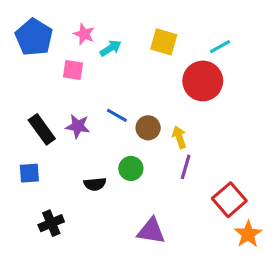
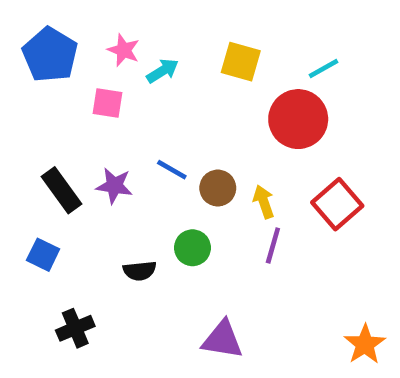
blue square: (29, 173) -> (43, 255), turned 30
red square: (229, 200) -> (337, 204), moved

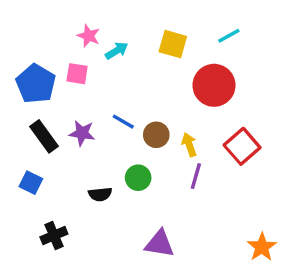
blue pentagon: (50, 55) -> (36, 84), moved
cyan line: (323, 69) -> (229, 36), moved

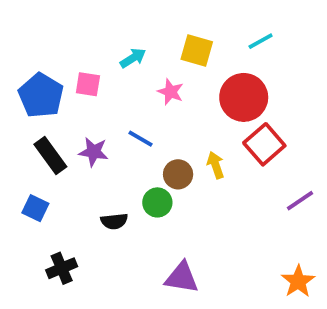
pink star: (89, 36) -> (171, 92), moved
brown circle: (156, 135) -> (178, 174), moved
red square: (242, 146) -> (264, 144), moved
purple line: (196, 176) -> (300, 201), moved, turned 40

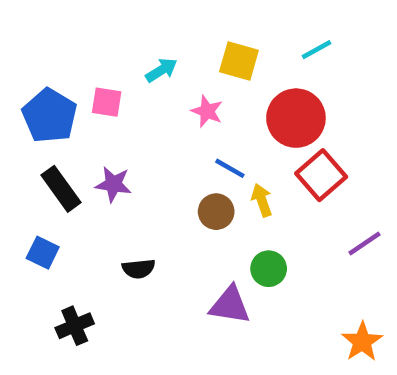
blue line: (140, 139) -> (230, 168), moved
green circle: (157, 202) -> (269, 269), moved
purple triangle: (182, 278) -> (230, 305), moved

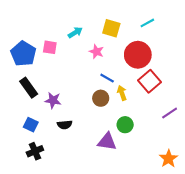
purple star: (113, 184) -> (53, 100), moved
blue square: (43, 253) -> (31, 125), moved

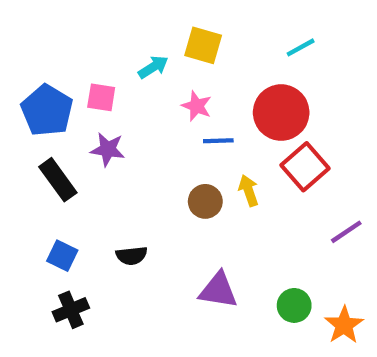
yellow square: (111, 28) -> (203, 45), moved
blue line: (107, 78) -> (218, 141), moved, turned -32
purple star: (53, 100) -> (108, 149), moved
green circle: (125, 125) -> (294, 305), moved

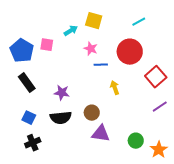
purple star: (108, 149) -> (62, 93), moved
red square: (305, 167) -> (156, 77), moved
brown circle: (205, 201) -> (92, 113), moved
black semicircle: (132, 256) -> (61, 118), size x1.5

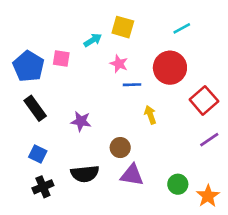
black semicircle: (61, 118) -> (85, 174), moved

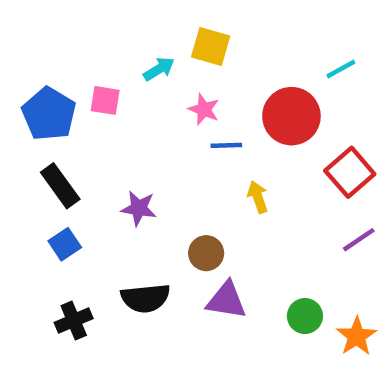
cyan line: (182, 28) -> (341, 69), moved
blue square: (38, 154) -> (65, 244), moved, turned 30

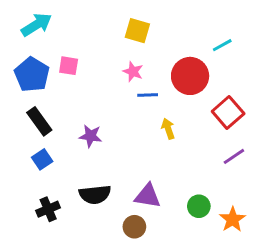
cyan arrow: (159, 69) -> (36, 25), moved, size x1.5
brown circle: (206, 253) -> (134, 227), moved

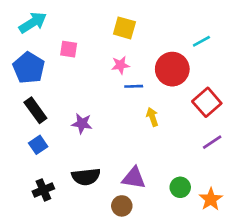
pink square: (69, 66) -> (69, 49), moved
pink star: (133, 72) -> (120, 65), turned -30

